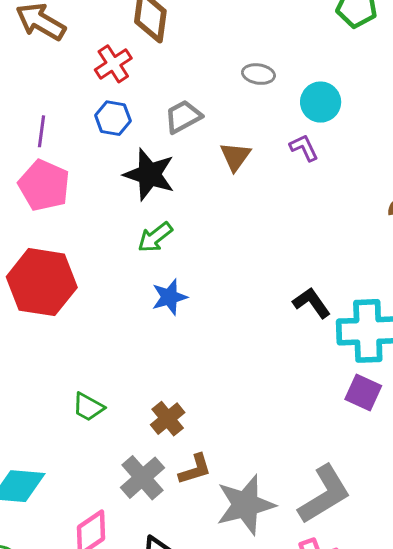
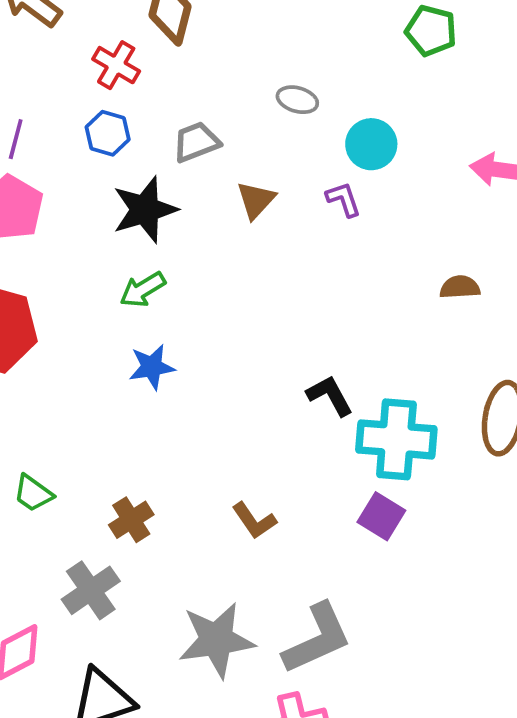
red cross: (113, 64) -> (116, 65), turned -33
black star: (149, 174) -> (145, 210), turned 30
brown L-shape: (195, 469) -> (254, 521), moved, turned 66

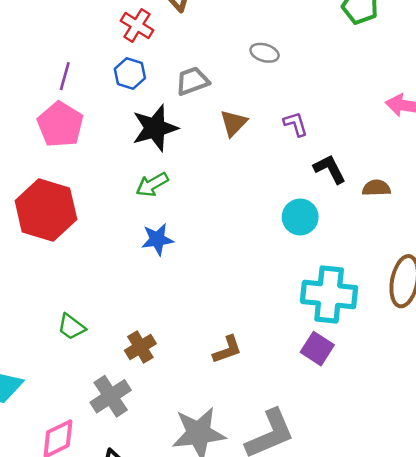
cyan circle: (371, 144) -> (300, 217), moved
black L-shape: (330, 396) -> (330, 169), moved
brown L-shape: (254, 521) -> (227, 350), turned -76

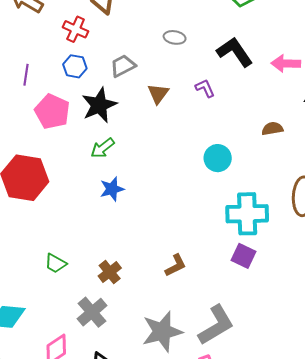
pink pentagon: (60, 125) -> (52, 112), moved
black L-shape: (330, 169) -> (235, 52), moved, size x1.4

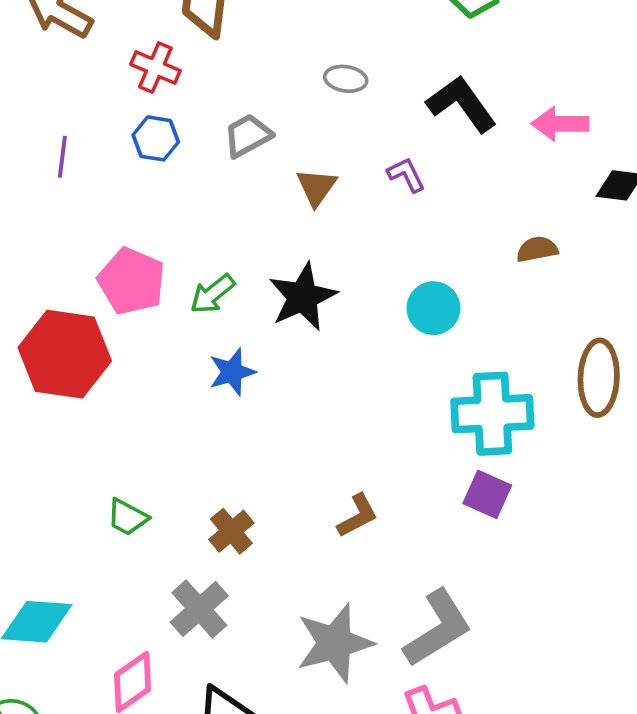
black star: (99, 105) -> (303, 297), moved
pink pentagon: (52, 112) -> (131, 281), moved

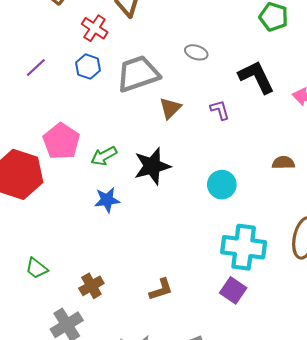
gray trapezoid: (248, 136) -> (138, 74), size x1.6
purple line: (62, 157) -> (36, 68), turned 30

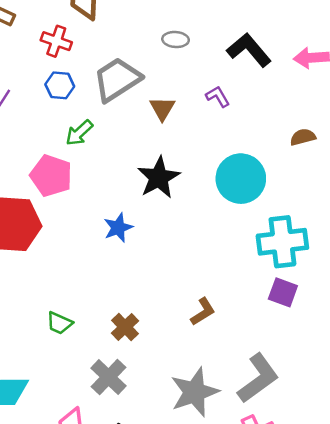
green arrow: (104, 156) -> (79, 133), moved
cyan circle: (222, 185) -> (241, 179), size x1.5

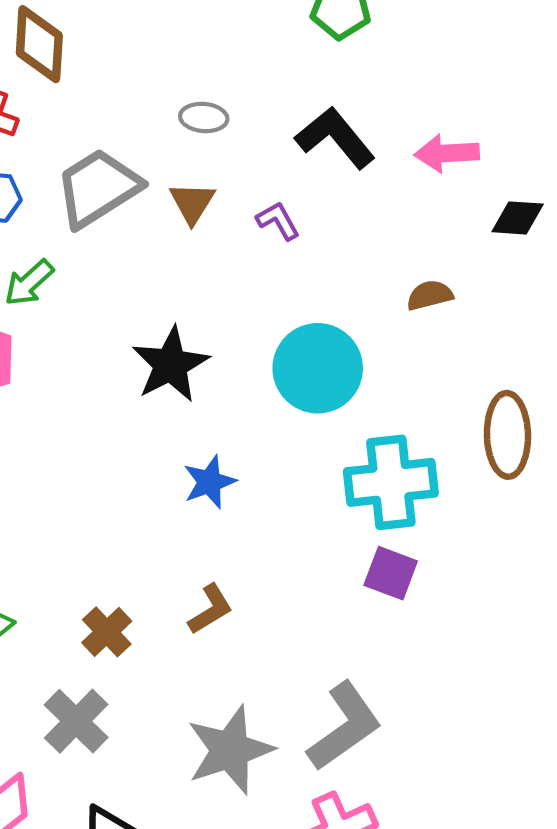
brown triangle: (162, 108) -> (192, 203), moved
blue star: (118, 228) -> (209, 482), moved
brown L-shape: (203, 312) -> (210, 609), moved

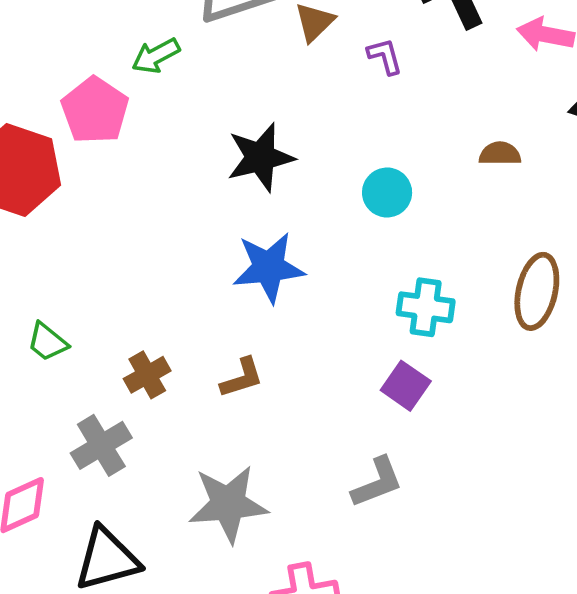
cyan circle: (318, 368) -> (387, 193), size x0.6
blue star: (209, 482) -> (269, 267), size x1.5
cyan cross: (391, 482) -> (426, 307), size x0.7
gray L-shape: (344, 726) -> (377, 482), moved, size x0.7

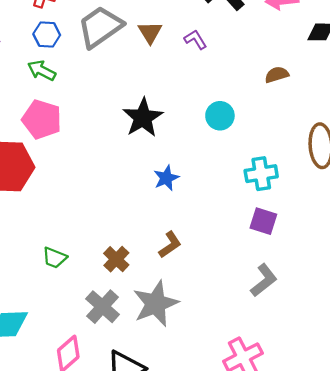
green arrow: (156, 56) -> (42, 71), moved, turned 72
blue star: (269, 267) -> (166, 178), size x0.6
gray star: (228, 504) -> (156, 304), moved

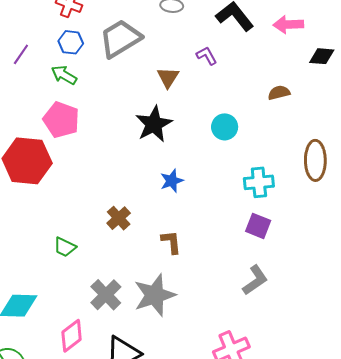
brown triangle: (150, 32) -> (168, 77), moved
brown L-shape: (170, 245) -> (171, 242), turned -65
brown cross: (116, 259) -> (119, 218), moved

